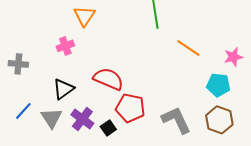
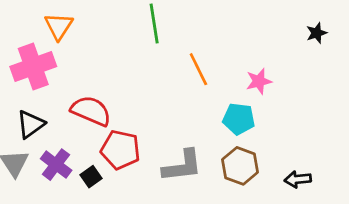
pink cross: (65, 46) -> (33, 67), size x1.8
orange line: (188, 48) -> (198, 69), turned 30
gray L-shape: (176, 120) -> (182, 166), turned 108

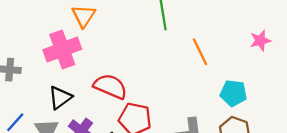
pink star: (259, 81) -> (260, 41), moved

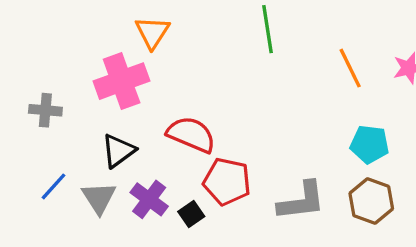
orange line: (200, 52) -> (350, 68), moved

